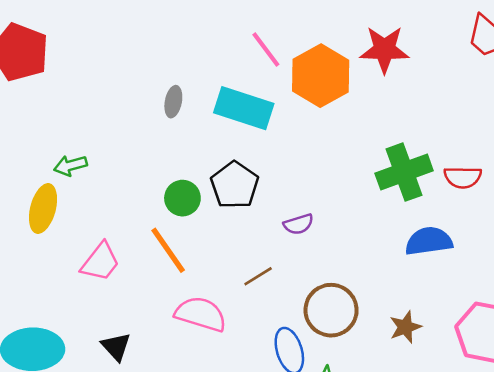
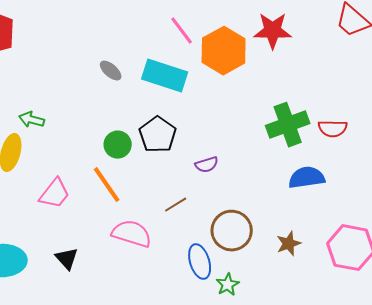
gray ellipse: (173, 102) -> (111, 71), turned -60
green arrow: (70, 166) -> (32, 120), turned 30

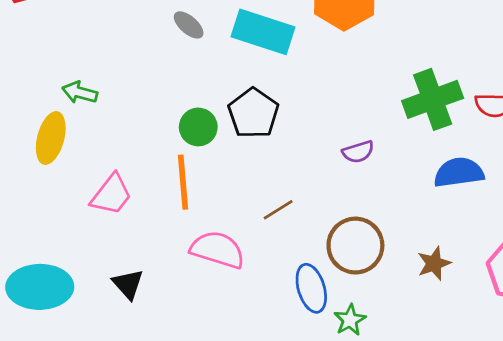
purple semicircle: (207, 165) -> (358, 152), moved
orange line: (107, 185) -> (183, 182), turned 30

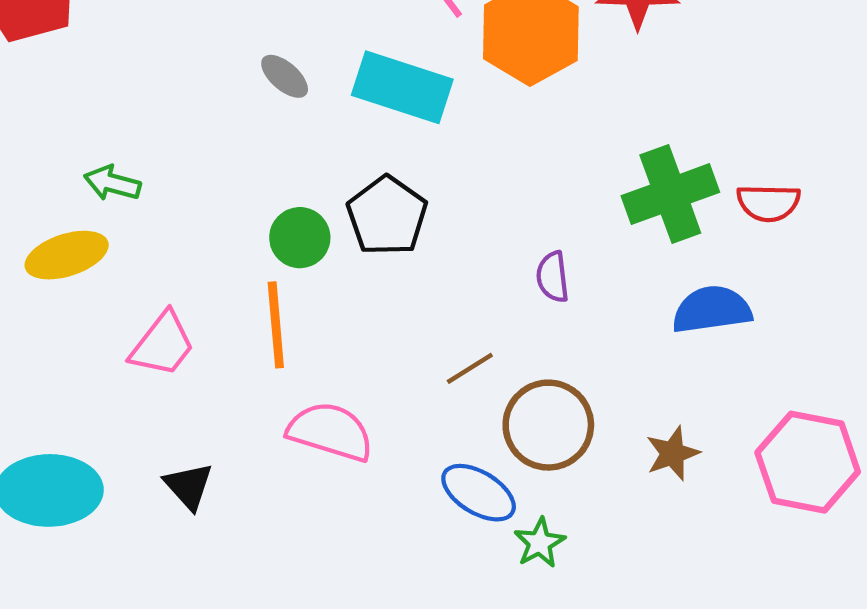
yellow ellipse: (51, 138) -> (67, 255), turned 57
purple semicircle: (358, 152) -> (553, 277), turned 100
brown line: (278, 210) -> (470, 368), moved
blue ellipse: (311, 288) -> (479, 493), turned -42

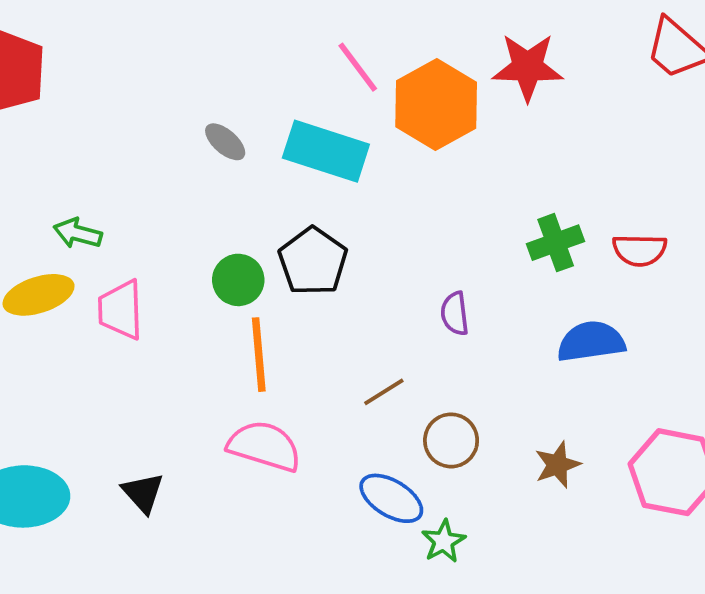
green cross: (670, 194) -> (556, 243), size x0.7
orange line: (276, 325) -> (259, 355), moved
pink trapezoid: (162, 344) -> (121, 310), moved, turned 140
brown circle: (548, 425) -> (451, 440), size x0.7

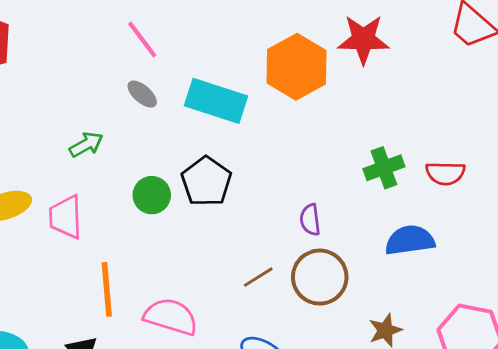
pink line: (358, 67) -> (142, 39), moved
green arrow: (78, 233) -> (86, 145), moved, turned 136
orange line: (259, 355) -> (107, 289), moved
brown circle: (451, 440) -> (320, 277), moved, size x1.4

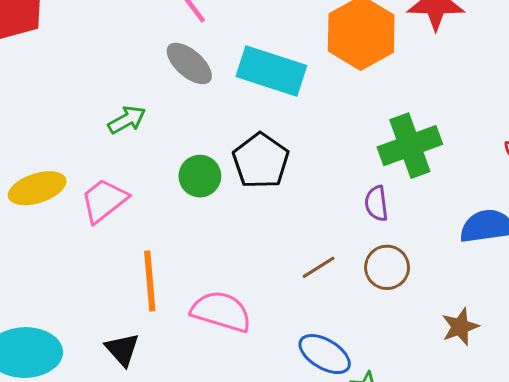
gray ellipse: (142, 94) -> (189, 63), size x1.4
green cross: (384, 168) -> (410, 146), moved, size x1.4
pink trapezoid: (66, 217) -> (104, 200), turned 54
brown circle: (320, 277) -> (387, 267), size x0.7

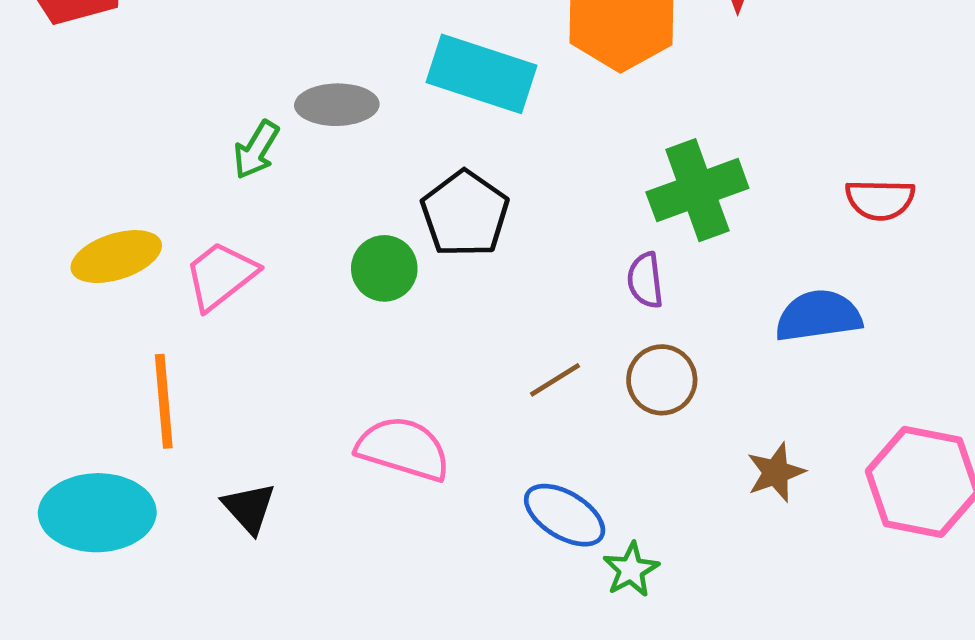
gray ellipse: (189, 63) -> (337, 105), moved, turned -42
green arrow: (127, 120) -> (256, 150), turned 150
green circle: (200, 176) -> (384, 268), moved
orange line: (150, 281) -> (164, 401), moved

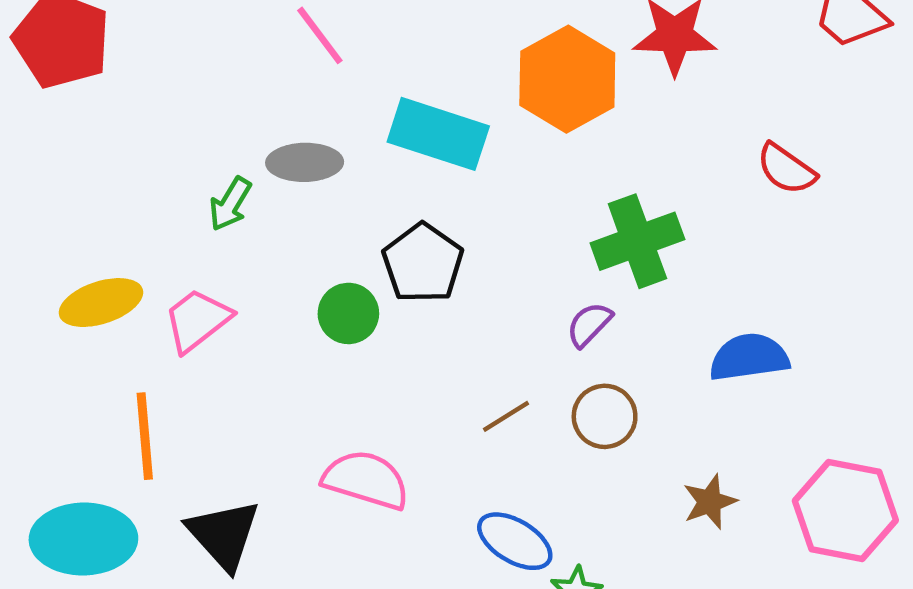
red semicircle: (880, 200) -> (786, 169), moved, turned 34
purple semicircle: (645, 280) -> (589, 324), turned 51
black triangle: (249, 508) -> (224, 535), size x1.5

